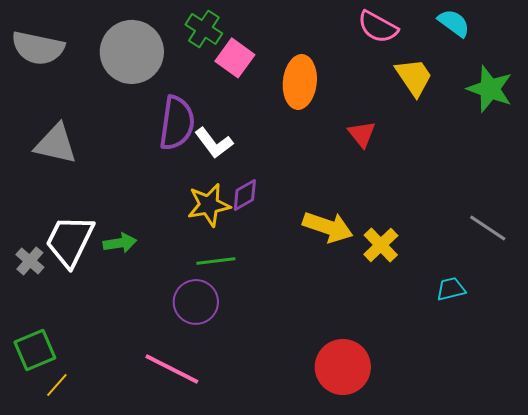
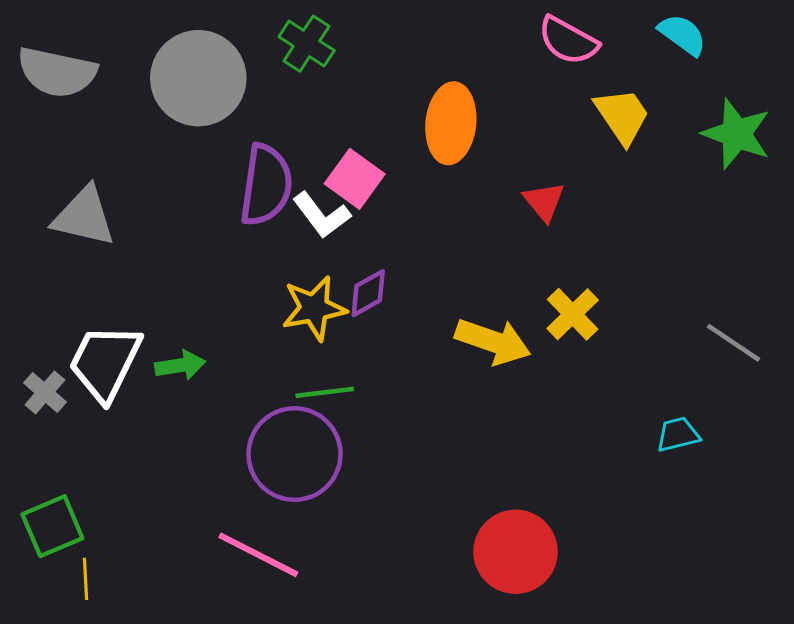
pink square: (235, 58) -> (355, 179), moved
yellow cross: (381, 245) -> (573, 314), moved
purple circle: (196, 302) -> (295, 454), size x1.4
yellow line: (57, 385) -> (86, 579), turned -44

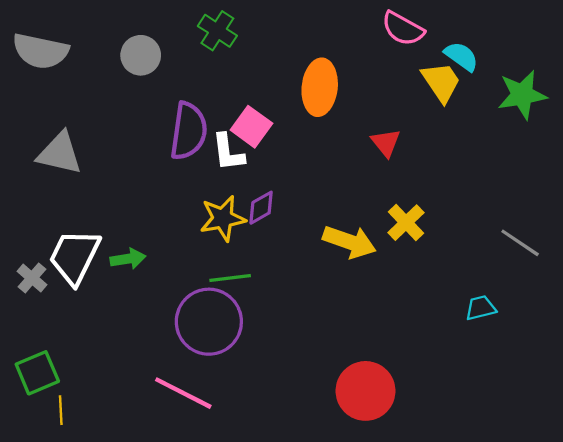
cyan semicircle: (682, 35) -> (461, 56), moved
gray circle: (198, 78) -> (141, 55), size x0.6
green star: (737, 134) -> (522, 95), turned -30
white L-shape: (322, 215) -> (228, 152), turned 30

